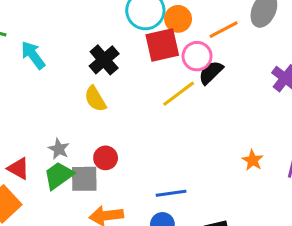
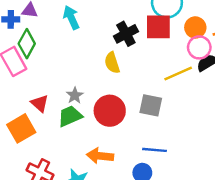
orange circle: (178, 19) -> (195, 27), moved
red square: (162, 45) -> (158, 27), moved
red circle: (106, 158) -> (110, 111), size x1.6
gray square: (84, 179) -> (151, 105), moved

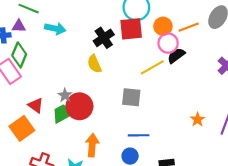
cyan arrow: (71, 18) -> (55, 29), turned 132
red circle: (110, 111) -> (79, 106), moved
orange arrow: (100, 156) -> (92, 145), turned 95

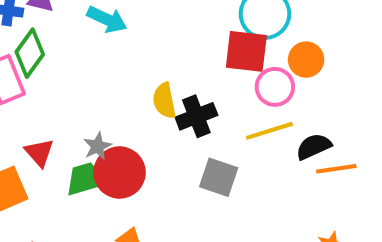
orange line: (189, 27) -> (336, 169), moved
black cross: (104, 38) -> (196, 116), moved
pink circle: (168, 43) -> (275, 87), moved
black semicircle: (176, 55) -> (314, 147), moved

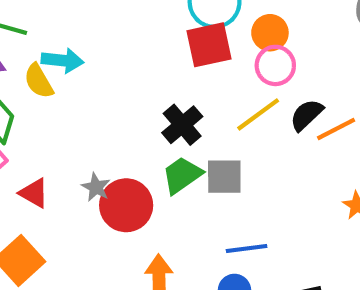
pink circle: (275, 87) -> (275, 65), moved
yellow semicircle: (164, 101) -> (39, 81), moved
red triangle: (39, 153) -> (34, 193), moved
green trapezoid: (86, 179) -> (182, 175), moved

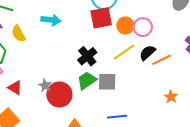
orange circle: (270, 33) -> (125, 26), moved
cyan arrow: (63, 60) -> (51, 20), moved
pink circle: (275, 65) -> (143, 27), moved

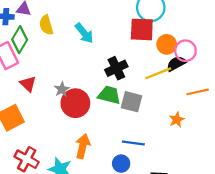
cyan arrow: (51, 20) -> (84, 33), moved, turned 30
black semicircle: (147, 53) -> (176, 64), moved
green trapezoid: (87, 81) -> (109, 95), turned 35
orange star: (171, 97) -> (177, 120), moved

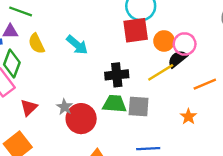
black cross: (116, 68) -> (117, 75), turned 30
red triangle: (28, 84) -> (29, 108), turned 42

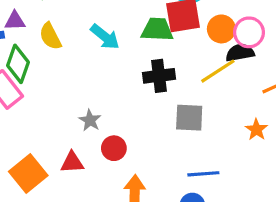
black semicircle: (178, 59) -> (240, 53), turned 30
green trapezoid: (114, 104) -> (157, 30), moved
red triangle: (29, 108) -> (72, 162), moved, turned 42
red circle: (81, 119) -> (114, 148), moved, size x0.6

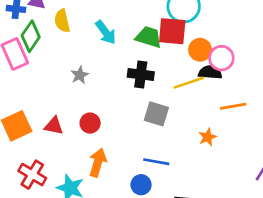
gray star: (90, 120) -> (80, 75), moved

